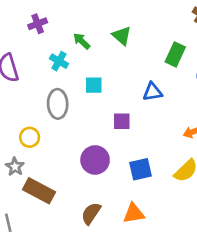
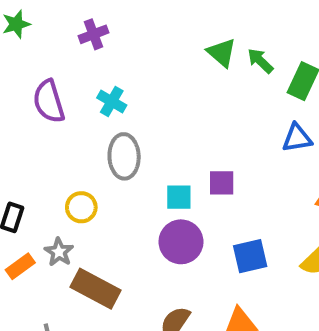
green arrow: (82, 41) -> (260, 61), moved
cyan cross: (59, 61) -> (112, 101), moved
cyan square: (94, 85) -> (179, 197), moved
blue triangle: (152, 92) -> (297, 138), moved

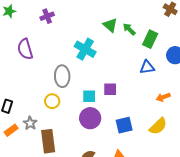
cyan cross: (112, 101) -> (85, 49), moved, size x1.5
yellow circle: (81, 207) -> (52, 101), moved
brown rectangle: (96, 289) -> (48, 141), turned 55

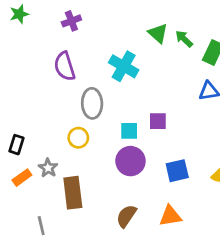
purple semicircle: (25, 49) -> (65, 66), moved

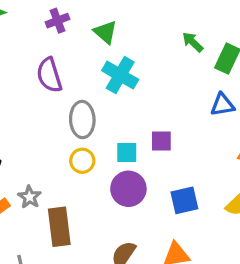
green triangle: (158, 33) -> (105, 32), moved
yellow circle: (78, 138) -> (82, 161), moved

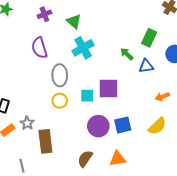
green arrow: (193, 42) -> (127, 54), moved
cyan cross: (120, 75) -> (83, 48), turned 30
purple square: (161, 141) -> (108, 88), size x1.5
purple circle: (128, 189) -> (98, 126), moved

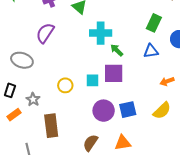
purple semicircle: (39, 48) -> (45, 33), turned 50
cyan cross: (83, 48) -> (101, 33), moved, turned 30
green arrow: (127, 54) -> (117, 50), moved
gray ellipse: (60, 75) -> (22, 60), moved, turned -70
gray star: (27, 123) -> (33, 99), moved

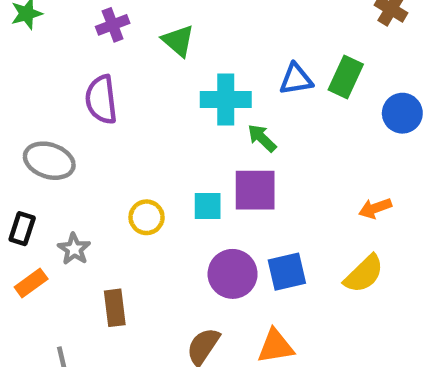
purple semicircle: (45, 33) -> (101, 100), turned -40
blue triangle: (151, 51) -> (296, 79), moved
brown rectangle: (51, 126) -> (115, 308), size x0.7

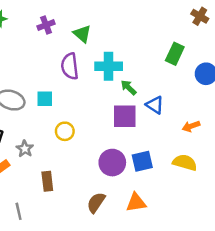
blue triangle: (296, 79) -> (155, 105), moved, turned 42
purple semicircle: (101, 100) -> (70, 66), moved
cyan square: (208, 206) -> (45, 99), moved
yellow semicircle: (364, 274) -> (185, 163), turned -120

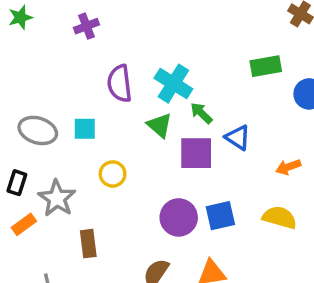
green triangle: (82, 34) -> (160, 125), moved
green rectangle: (175, 54) -> (266, 66), turned 55
cyan cross: (109, 66) -> (173, 84), turned 32
gray star: (25, 149) -> (57, 198), size x1.5

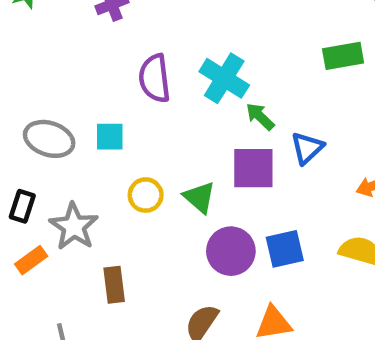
green triangle: (160, 125) -> (199, 197), moved
blue triangle: (238, 137) -> (307, 148), turned 44

